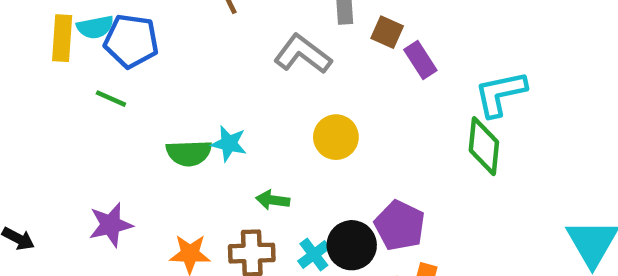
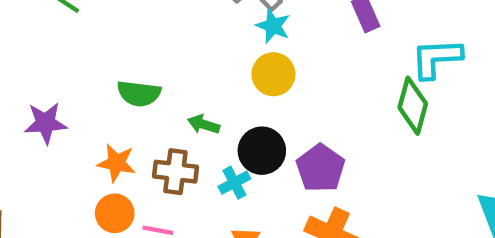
cyan star: (229, 144) -> (273, 26), moved
green semicircle: (189, 153) -> (139, 93), moved
black circle: (352, 245) -> (262, 151), moved

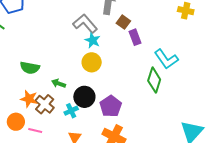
cyan L-shape: (436, 58) -> (166, 59), turned -125
orange star: (117, 163) -> (29, 99), moved
brown cross: (175, 172) -> (45, 104), turned 30

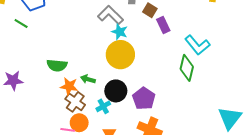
yellow circle: (92, 62) -> (120, 55), size x1.4
orange star: (29, 99) -> (69, 86), moved
orange circle: (16, 122) -> (79, 123), moved

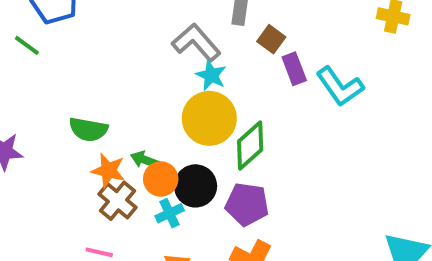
cyan L-shape: (197, 45) -> (340, 87), moved
green diamond: (187, 68) -> (250, 146), moved, turned 30
purple pentagon: (144, 98) -> (247, 204), turned -30
orange circle: (79, 123) -> (161, 179), moved

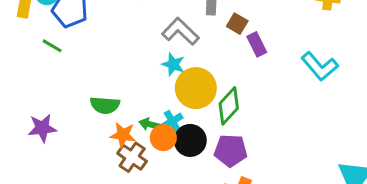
cyan star: (211, 75) -> (173, 64), moved
cyan L-shape: (340, 87) -> (320, 66), moved
cyan cross: (170, 213) -> (172, 121), moved

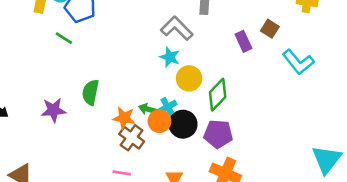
brown square: (237, 24) -> (270, 29), moved
yellow circle: (196, 88) -> (189, 78), size x0.7
green semicircle: (105, 105) -> (90, 92), moved, turned 95

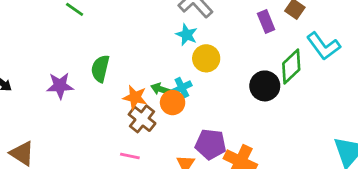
green diamond: (218, 95) -> (291, 67), moved
black circle: (183, 124) -> (265, 86), moved
purple pentagon: (218, 134) -> (211, 144), moved

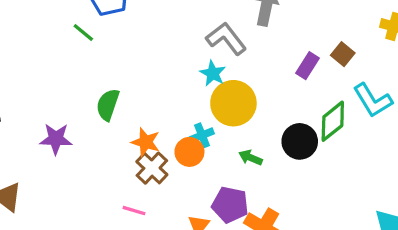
purple rectangle: (266, 21) -> (308, 66), turned 50
yellow circle: (206, 58) -> (233, 103), size x1.4
purple star: (60, 86) -> (56, 139), moved
green arrow: (161, 89) -> (250, 158), moved

